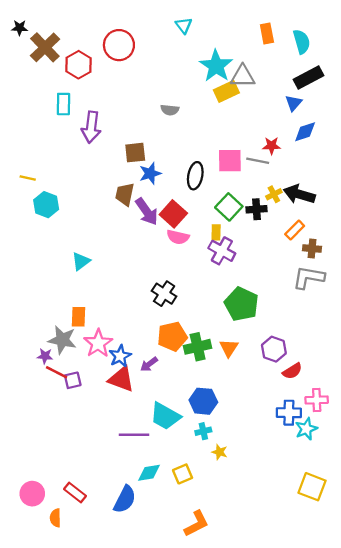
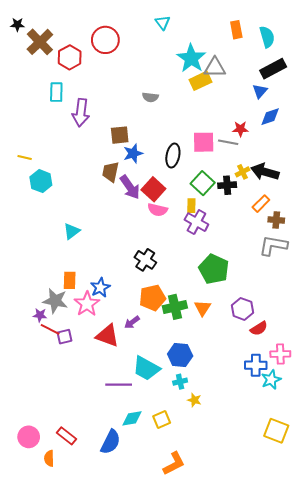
blue star: (120, 356) -> (100, 287), moved

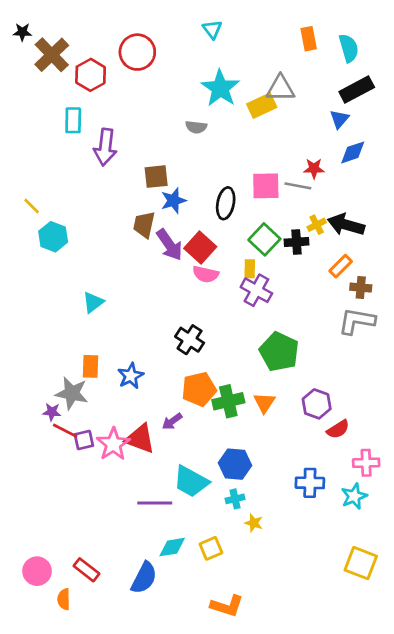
cyan star: (191, 58) -> (220, 88), moved
yellow line: (25, 158) -> (32, 206), turned 32
pink star: (87, 304) -> (113, 444), moved
blue cross: (256, 365) -> (310, 483), moved
orange L-shape: (174, 463) -> (227, 606), turned 45

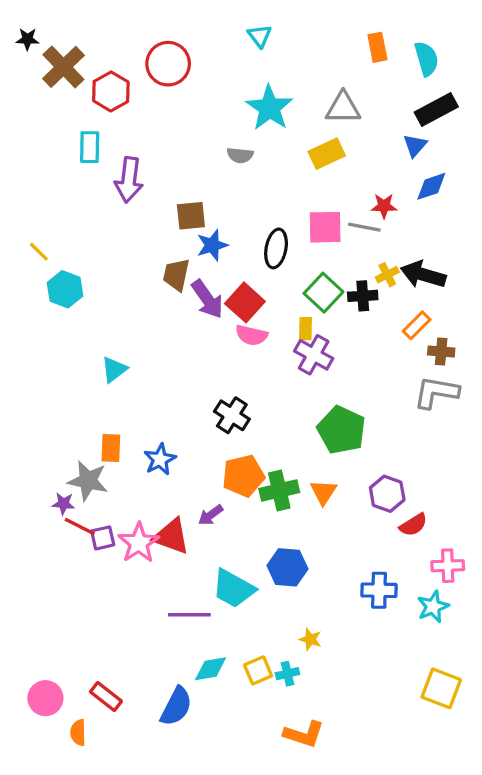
yellow rectangle: (262, 106) -> (327, 154), moved
cyan cross: (235, 499) -> (287, 674), moved
orange L-shape: (227, 606) -> (304, 734), moved

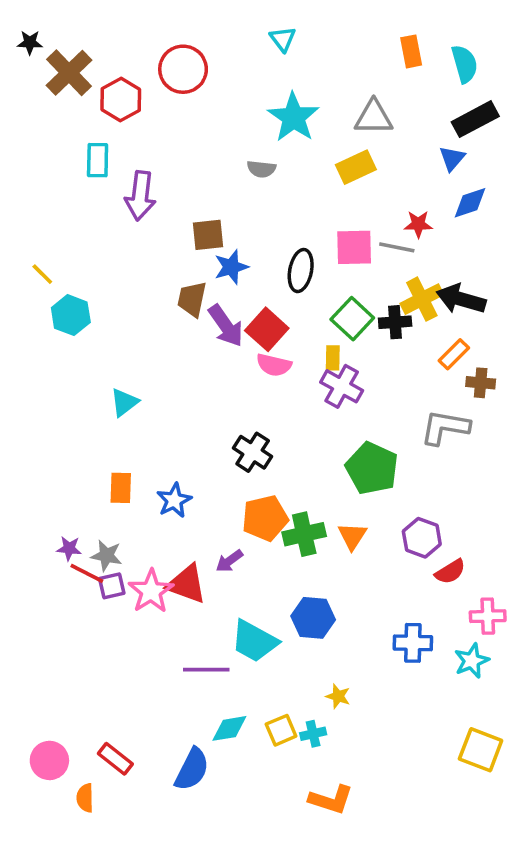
yellow cross: (387, 275) -> (422, 299), size x1.6
gray L-shape: (436, 392) -> (445, 427), moved
gray star: (88, 481) -> (106, 556), moved, size x0.7

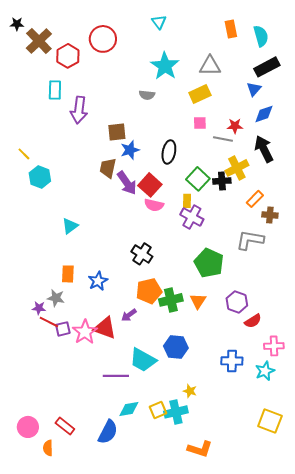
pink square: (354, 247) -> (200, 123), moved, size x0.6
black arrow: (461, 299) -> (264, 149), moved, turned 48
gray star: (106, 556) -> (56, 298), moved
cyan cross: (313, 734) -> (176, 412), size x1.6
orange L-shape: (331, 800) -> (200, 449), moved

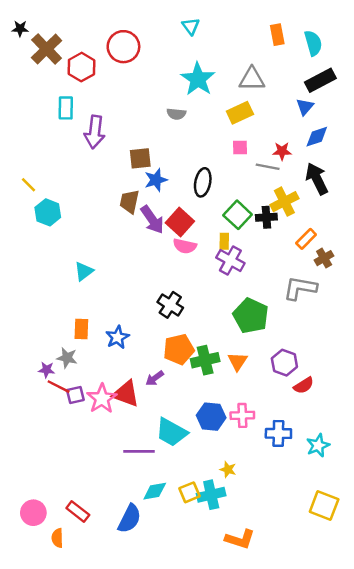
brown cross: (270, 215) -> (324, 258), turned -35
pink cross: (274, 346) -> (242, 415), moved

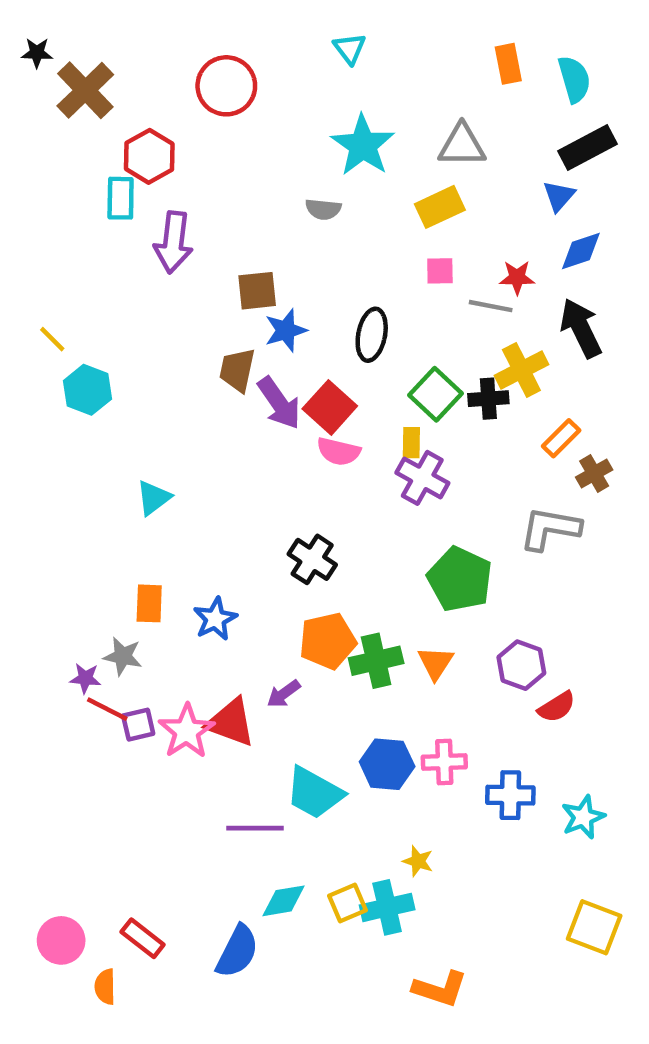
red hexagon: (81, 67) -> (149, 156), moved

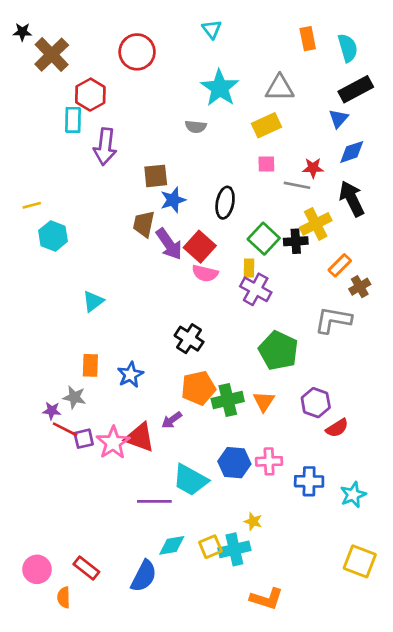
yellow line: (52, 339) -> (32, 205), turned -60

